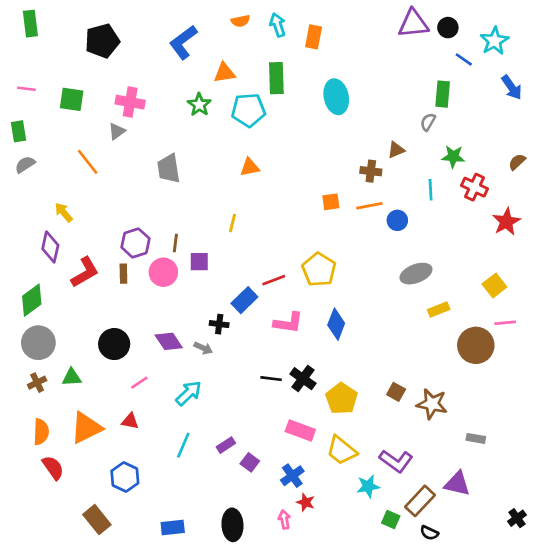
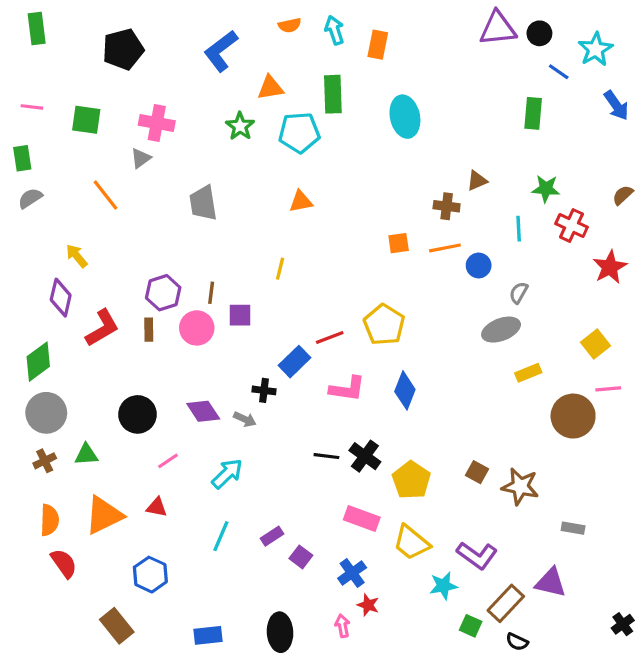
gray semicircle: (428, 122) -> (519, 293), moved

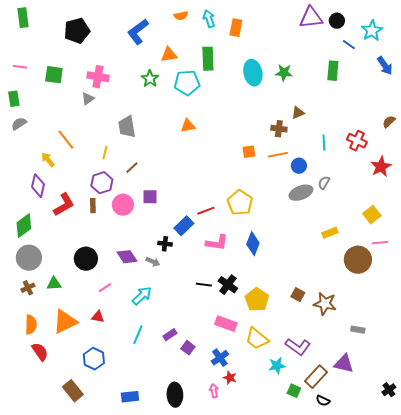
green star: (546, 189) -> (284, 73), moved
orange line: (105, 195) -> (66, 140), moved
yellow line: (280, 269) -> (105, 153), moved
brown line: (211, 293) -> (132, 168), moved, turned 40
gray ellipse: (501, 330) -> (301, 193), moved

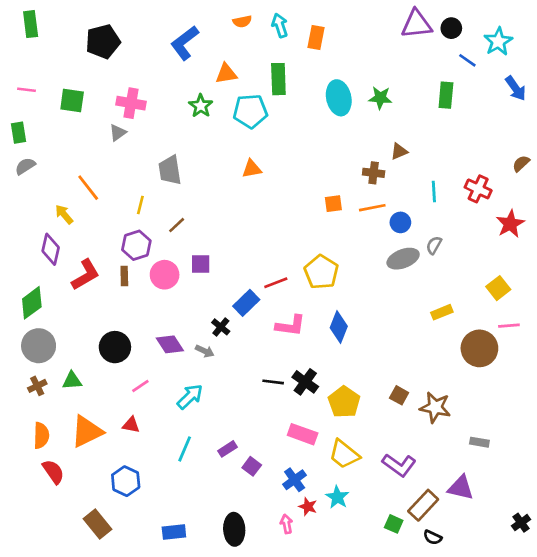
black cross: (165, 244) -> (221, 327), turned 32
cyan star: (277, 366) -> (337, 497), moved, turned -30

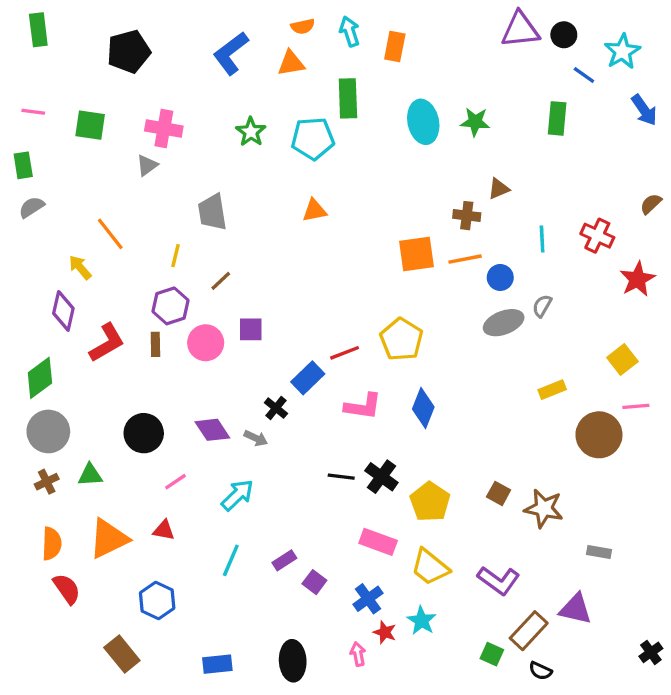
orange triangle: (226, 74) -> (291, 63), moved
orange square: (333, 204) -> (417, 254), size x1.6

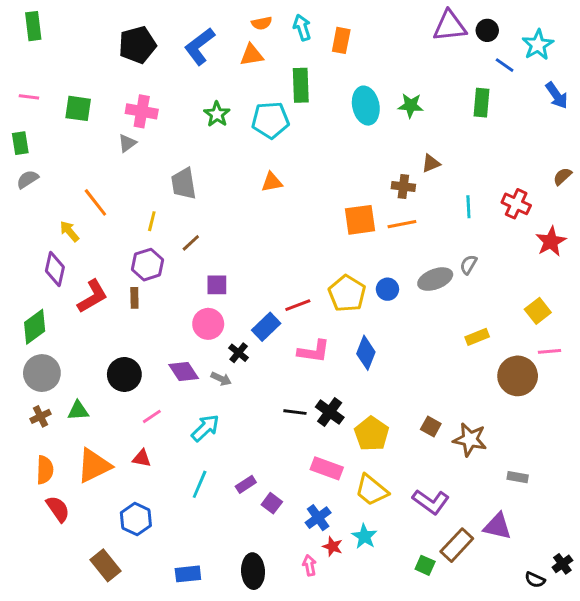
black pentagon: (129, 52) -> (137, 45), moved
blue circle: (500, 277) -> (387, 289), moved
pink circle: (206, 343) -> (208, 324), moved
black semicircle: (540, 671) -> (535, 580), moved

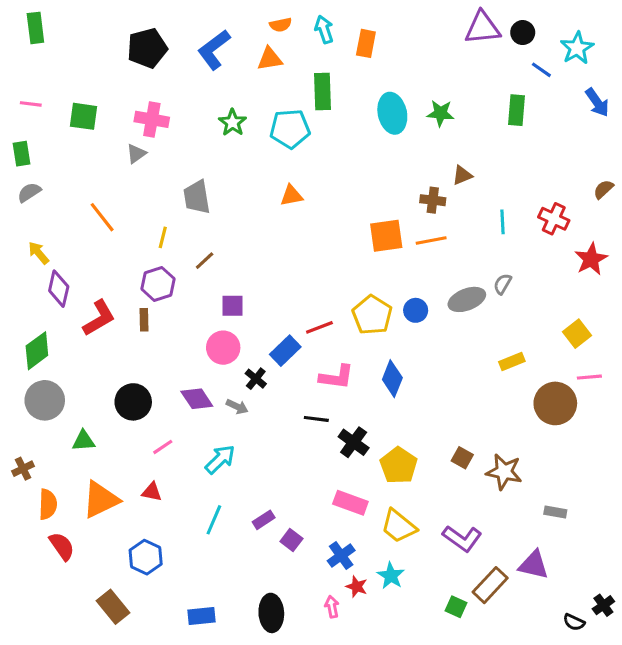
yellow arrow: (69, 231) -> (39, 253), moved
black line: (295, 412) -> (316, 419), moved
brown cross: (40, 416) -> (23, 469), moved

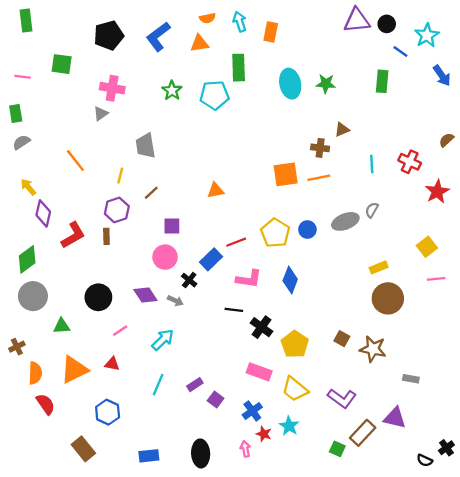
green square: (84, 116) -> (62, 64), moved
orange triangle: (291, 195) -> (216, 190), moved
brown circle: (555, 403) -> (388, 298), moved

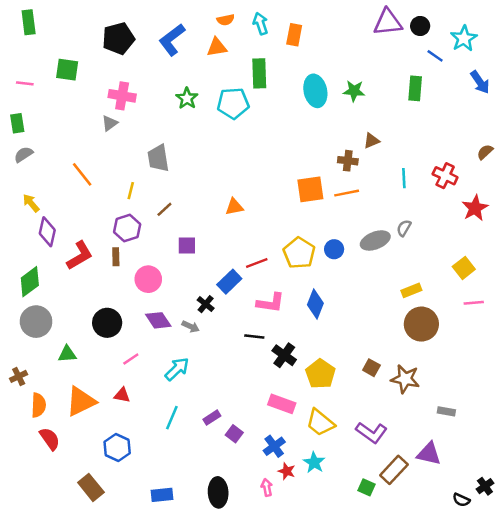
pink circle: (165, 257) -> (148, 279), moved

